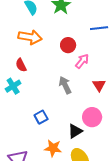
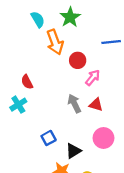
orange arrow: (30, 37) -> (55, 42), moved, turned 60
red triangle: (99, 85) -> (96, 105), moved, turned -40
black triangle: (75, 131) -> (73, 151), moved

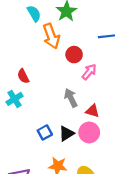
red triangle: (96, 105) -> (92, 111), moved
pink circle: (103, 138) -> (89, 132), moved
black triangle: (73, 151) -> (66, 134), moved

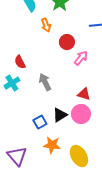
orange arrow: (51, 36) -> (46, 25), size x0.6
gray arrow: (71, 98) -> (45, 82), moved
blue square: (45, 132) -> (40, 122), moved

